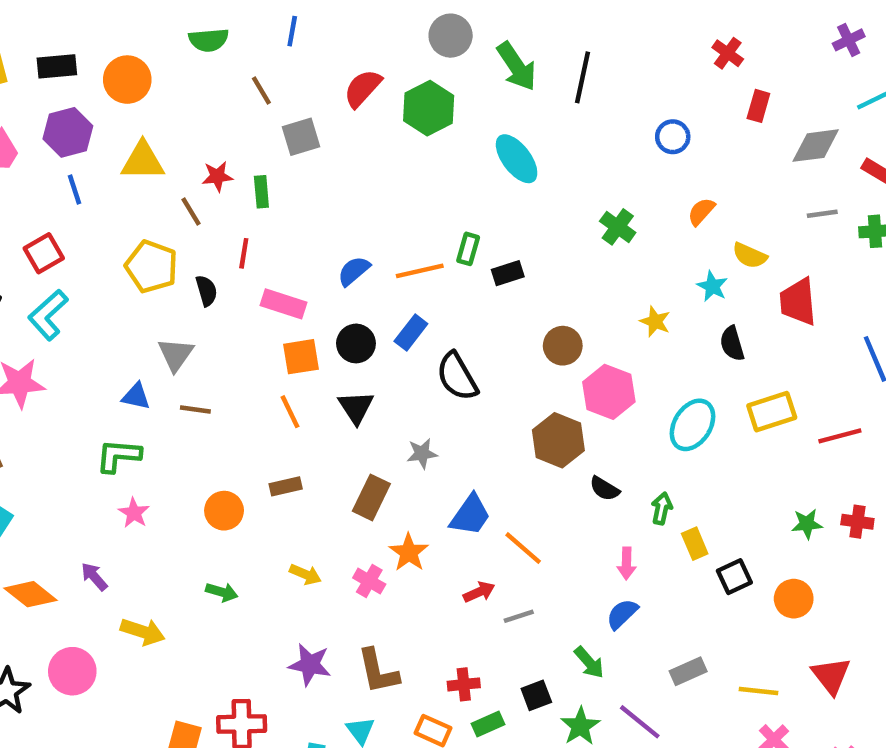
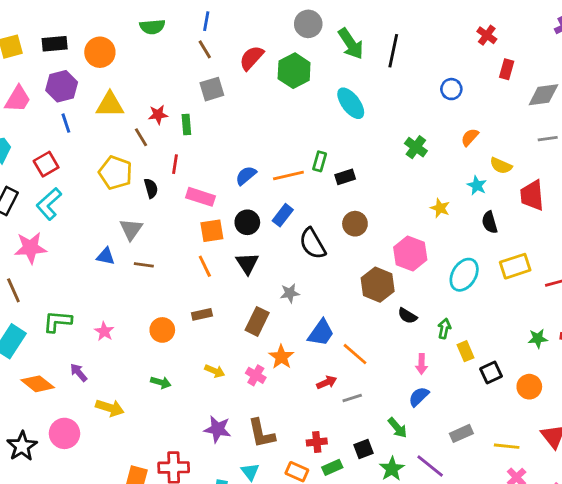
brown line: (261, 91) -> (205, 49), moved
brown circle: (563, 346) -> (355, 224), moved
green L-shape: (118, 456) -> (57, 321), moved

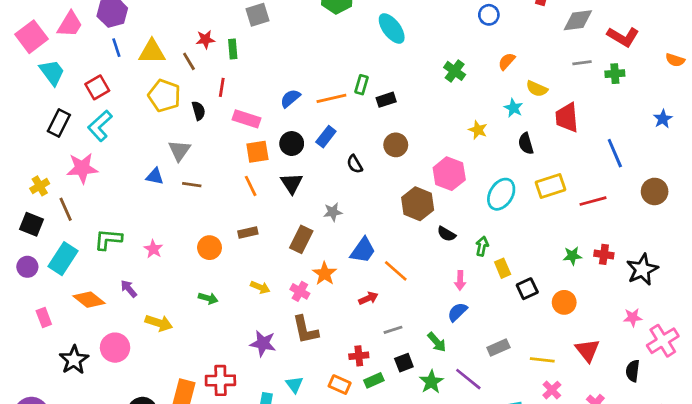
yellow triangle: (110, 105) -> (152, 52), moved
black semicircle: (312, 244) -> (355, 164), size x0.6
gray line: (352, 398) -> (393, 330), moved
brown L-shape: (261, 433) -> (305, 330), moved

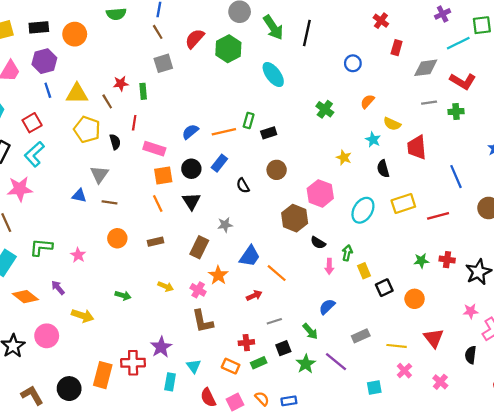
orange circle: (210, 248) -> (117, 238), moved
pink arrow: (460, 280) -> (329, 266), moved
purple star: (263, 343) -> (161, 347), moved, turned 30

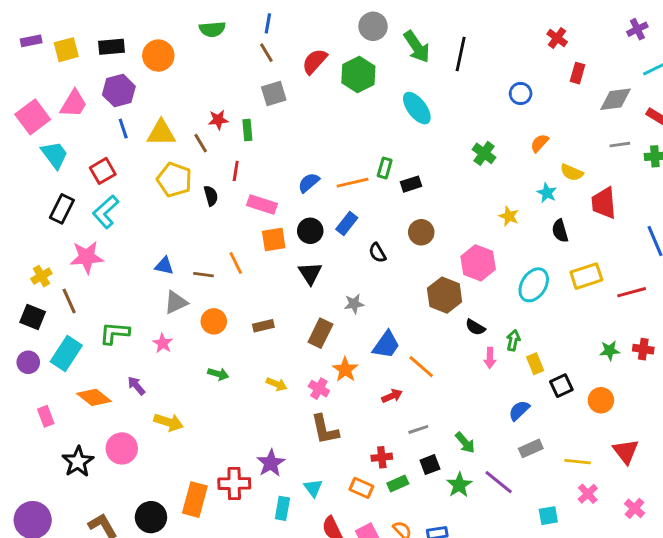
gray triangle: (99, 174) -> (176, 302), moved, turned 30
orange line: (158, 203) -> (236, 263), moved
green arrow: (123, 295) -> (218, 374), moved
blue semicircle: (327, 307) -> (519, 410), moved

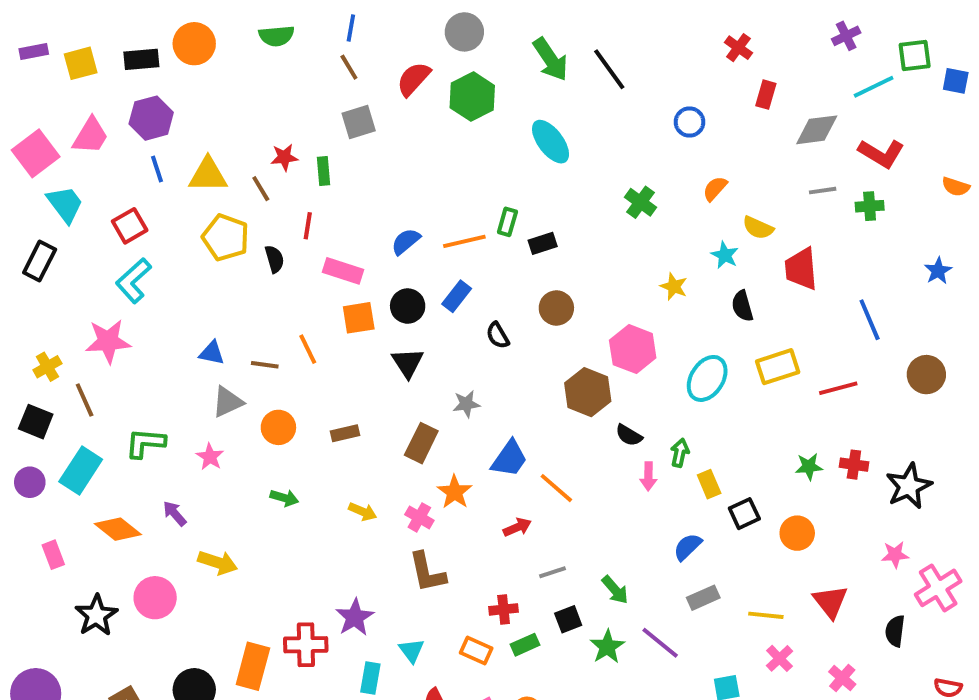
gray circle: (373, 26) -> (464, 32), moved
black line: (461, 54) -> (609, 69), turned -48
orange circle: (158, 56) -> (194, 44), moved
black rectangle: (62, 209) -> (40, 261), moved

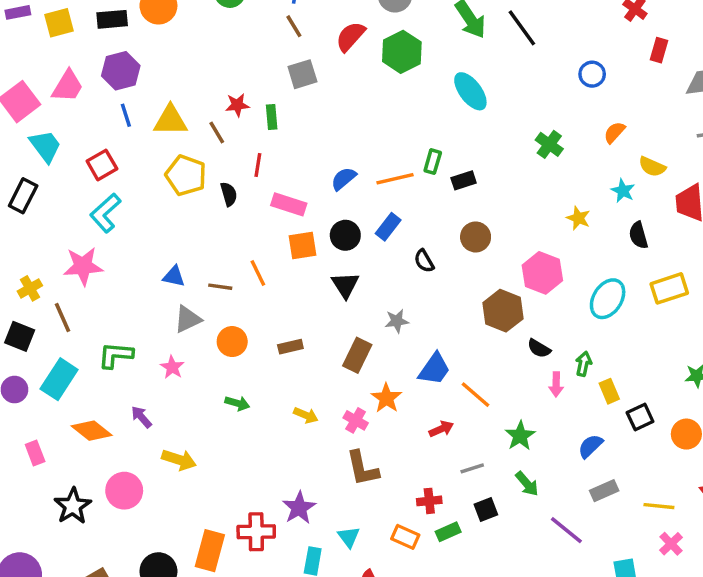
green star: (607, 647) -> (520, 436), moved

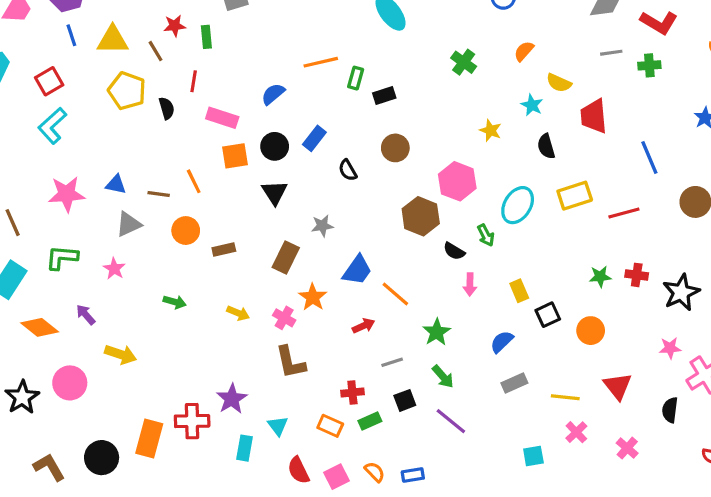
orange line: (395, 179) -> (321, 62), moved
pink star: (83, 266) -> (67, 194), moved
orange circle: (232, 342) -> (186, 231), moved
green arrow: (584, 364) -> (486, 235), moved, turned 140
purple line: (566, 530) -> (451, 421), moved

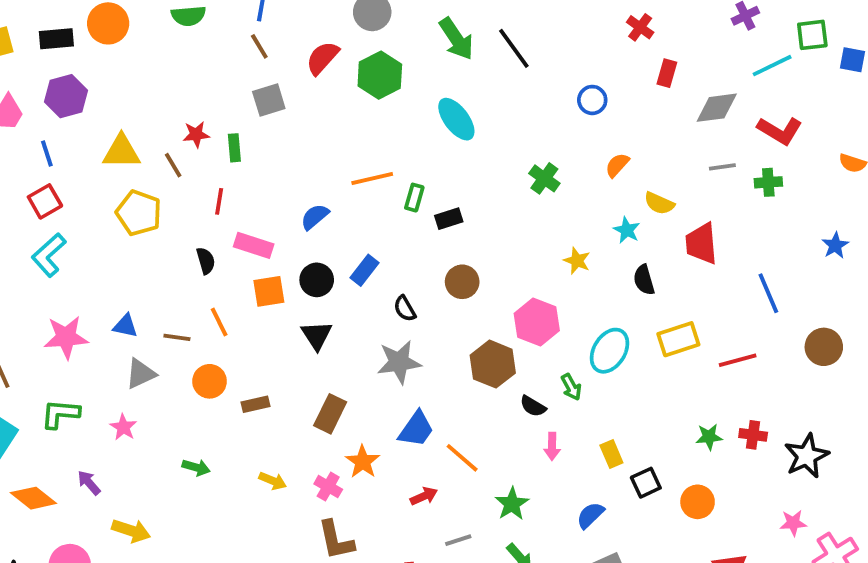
blue line: (71, 35) -> (47, 154), moved
black semicircle: (167, 108) -> (206, 261), moved
gray star: (322, 226) -> (399, 362), moved, size x1.6

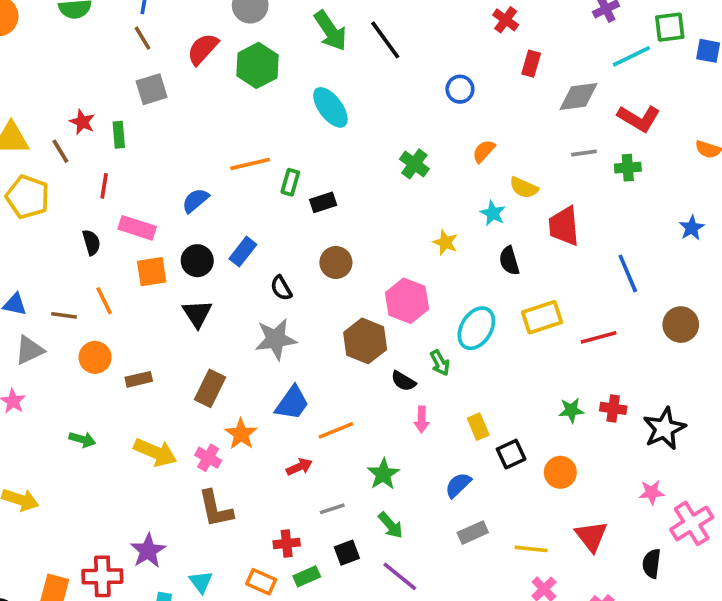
red star: (196, 134) -> (82, 122), turned 30
orange line: (462, 458) -> (336, 430), turned -63
yellow arrow: (273, 481) -> (155, 452), size x1.6

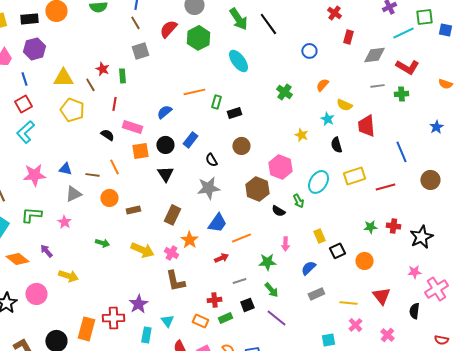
black semicircle: (91, 242) -> (107, 135), turned -40
pink arrow: (422, 419) -> (285, 244), moved
green star: (383, 474) -> (267, 262), turned 30

